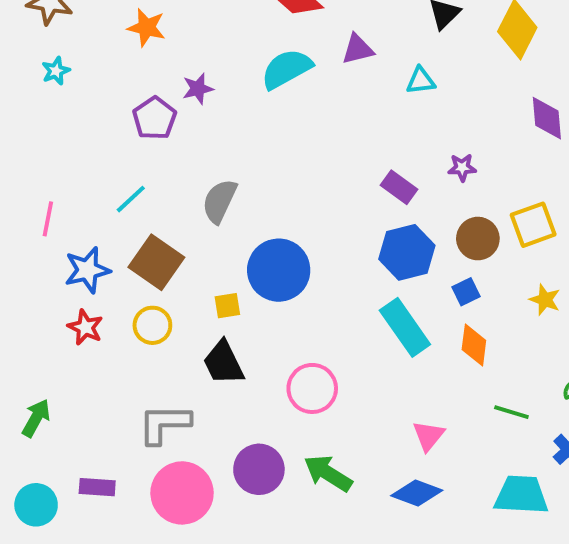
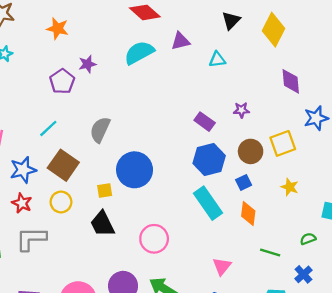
gray L-shape: (164, 424) -> (31, 239), moved

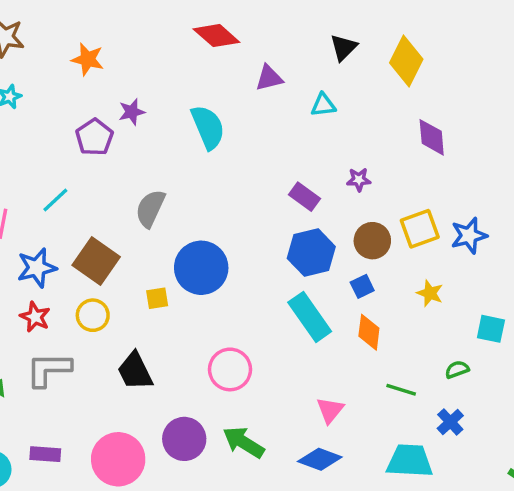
cyan semicircle: (139, 53) -> (208, 127), moved, turned 96
blue star: (316, 118) -> (469, 236), moved
cyan line: (48, 128) -> (55, 200), moved
black trapezoid: (102, 224) -> (135, 371), moved

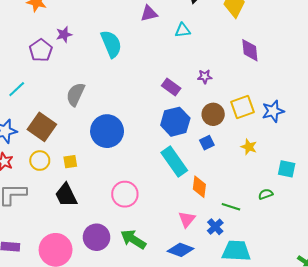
yellow square: (157, 298) -> (70, 162), moved
orange diamond: (369, 332) -> (199, 187), moved
blue cross: (450, 422) -> (215, 227), moved

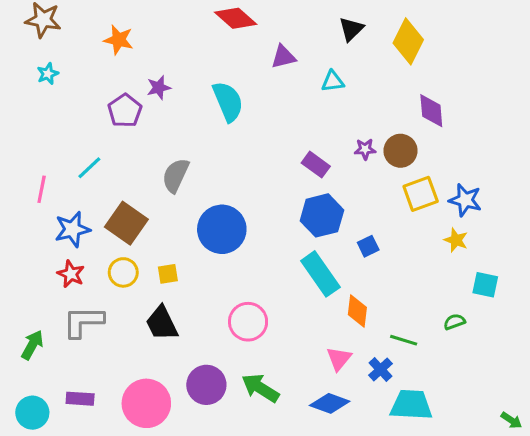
blue star: (273, 111) -> (465, 200), turned 30
brown circle: (213, 114) -> (401, 151), moved
yellow star: (249, 147) -> (456, 240), moved

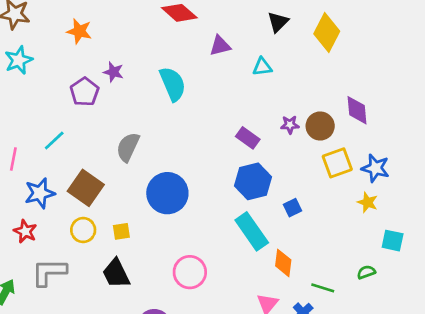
cyan star: (48, 74) -> (19, 60), size x1.5
purple star: (159, 88) -> (113, 72), turned 30
purple diamond: (431, 111) -> (357, 110), moved
red star: (71, 274) -> (25, 231), moved

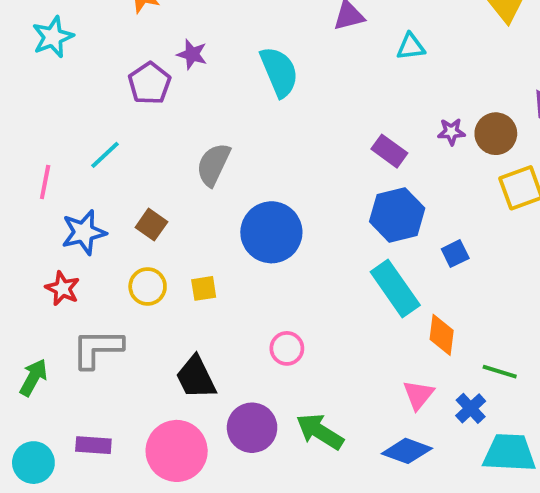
brown square: (86, 188) -> (151, 225), size x0.6
pink circle: (190, 272) -> (287, 348), moved, size x0.7
black trapezoid: (116, 273) -> (196, 377), moved

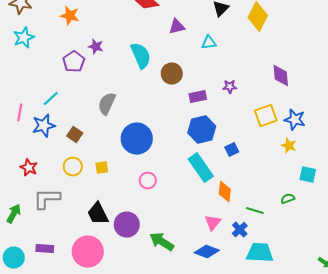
brown circle: (496, 134) -> (172, 74), moved
purple rectangle: (389, 151) -> (198, 97), turned -48
blue star: (84, 232) -> (44, 126), moved
pink circle: (287, 348) -> (148, 181), moved
purple circle: (252, 428) -> (127, 225), moved

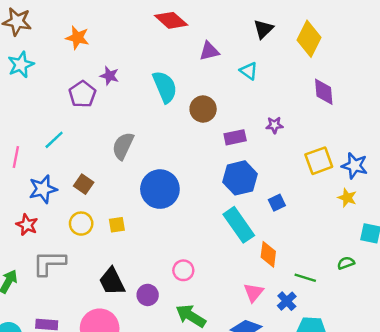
cyan triangle: (209, 43) -> (249, 71), turned 42
purple diamond: (281, 76) -> (324, 92), moved
blue star: (44, 126) -> (43, 189), moved
pink circle: (148, 181) -> (183, 270), moved
purple circle: (127, 225) -> (148, 295), size x0.7

